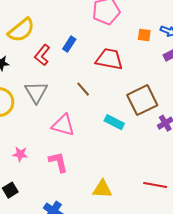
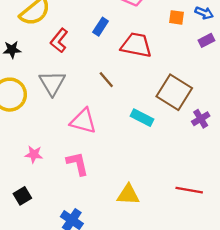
blue rectangle: (69, 44) -> (101, 27), moved
brown square: (142, 100) -> (174, 92), turned -32

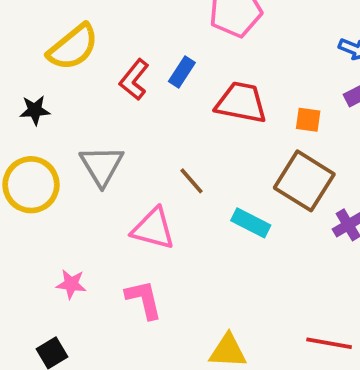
orange square: (177, 17) -> (308, 120), moved
red L-shape: (59, 40) -> (134, 80), moved
brown line: (106, 80) -> (192, 181), moved

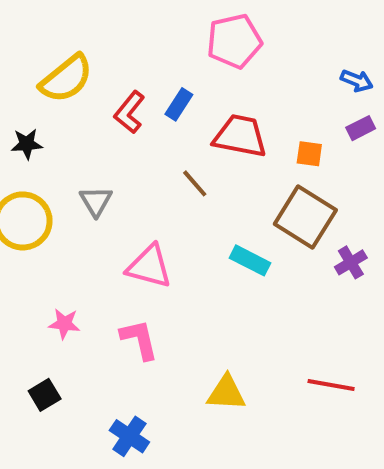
gray triangle: (102, 166) -> (96, 201), size x0.7
brown line: (192, 181) -> (195, 183), moved

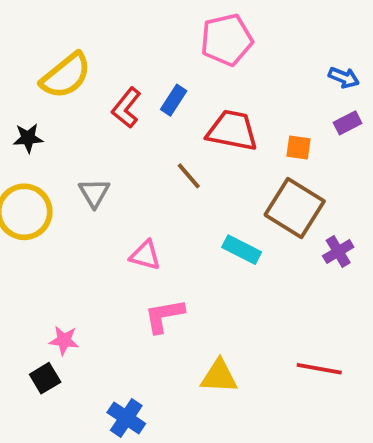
pink triangle: (149, 266) -> (145, 255), size x0.7
pink star: (64, 324) -> (64, 340), moved
pink L-shape: (139, 340) -> (164, 316), moved, turned -87

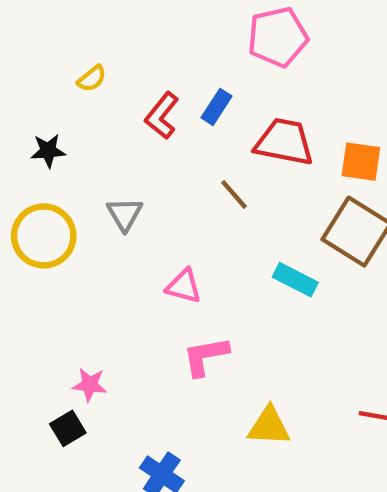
yellow semicircle: (66, 76) -> (92, 79), size x0.5
orange square: (298, 148) -> (361, 162), size x1.4

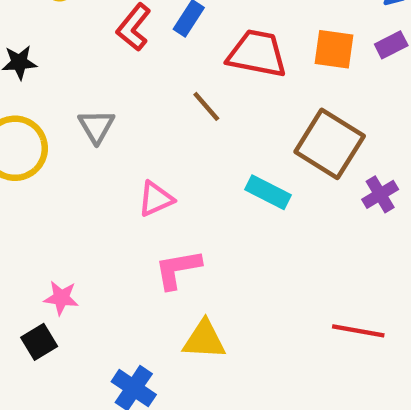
orange square: (361, 162) -> (334, 49), moved
pink triangle: (184, 286) -> (156, 199), turned -39
yellow triangle: (269, 426) -> (204, 340), moved

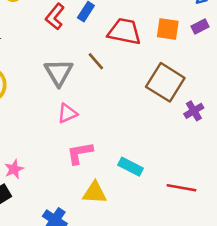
gray triangle: (96, 126) -> (59, 72), moved, size x1.4
cyan rectangle: (268, 192) -> (131, 167), moved
pink star: (61, 298) -> (14, 169), turned -30

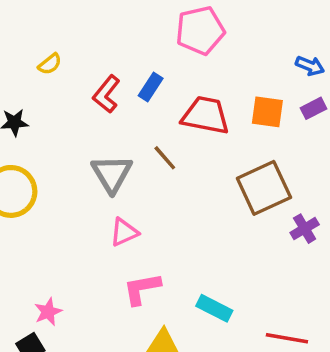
brown square: (165, 82) -> (264, 188), turned 33

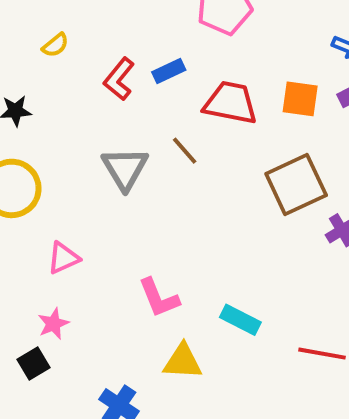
blue rectangle: (151, 87) -> (169, 71), turned 32
pink triangle: (124, 232) -> (63, 258), moved
pink L-shape: (142, 289) -> (159, 298), turned -102

